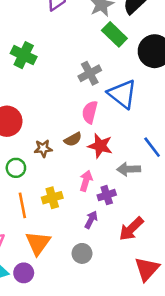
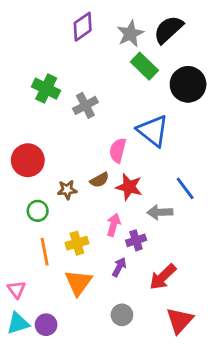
gray cross: (90, 73) -> (85, 105), moved
orange triangle: (38, 243) -> (78, 283), moved
gray circle: (82, 253) -> (122, 315), moved

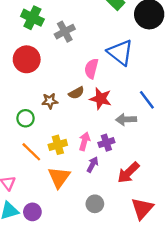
red circle: (28, 160) -> (27, 59), moved
pink arrow: (114, 225) -> (84, 141), moved
orange line: (45, 252) -> (31, 152), turned -35

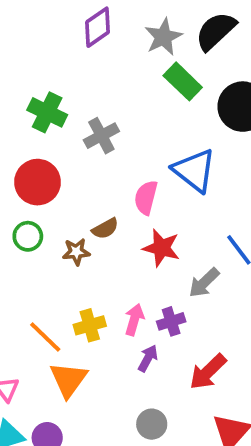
brown semicircle: (76, 93) -> (105, 229), moved
green circle: (25, 118) -> (28, 236), moved
gray arrow: (126, 119) -> (204, 283), turned -42
orange triangle: (59, 177) -> (68, 380), moved

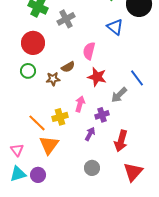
blue triangle: (194, 170) -> (115, 27), moved, size x0.7
pink arrow: (134, 320) -> (80, 104), moved
red arrow: (208, 372) -> (121, 141), turned -30

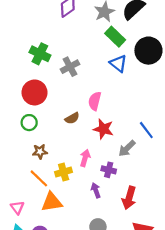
blue triangle: (115, 27) -> (118, 63), moved
brown star: (53, 79) -> (40, 152), moved
purple cross: (102, 115) -> (109, 170), turned 32
purple arrow: (90, 134) -> (96, 190), turned -48
orange triangle: (49, 145) -> (52, 202), turned 45

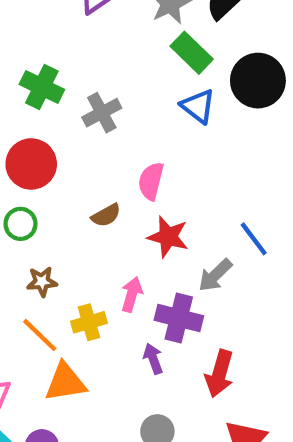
purple cross: (109, 170) -> (179, 318), size x1.5

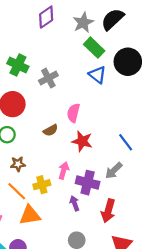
gray arrow: (215, 275) -> (114, 171), moved

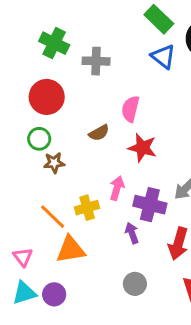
gray cross: (48, 78) -> (96, 61), turned 30
brown star: (18, 164) -> (54, 163), moved

